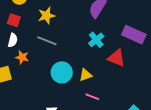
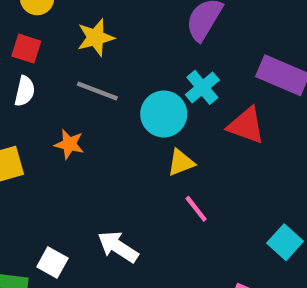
orange star: (22, 57) -> (69, 144), moved
cyan circle: (62, 72) -> (164, 114), moved
pink line: (92, 97) -> (196, 209), turned 32

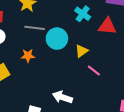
cyan circle: (164, 114) -> (57, 39), moved

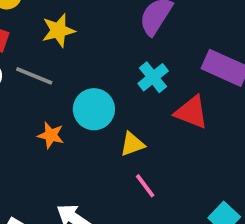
gray line: (35, 28) -> (34, 76), moved
orange star: (28, 56) -> (51, 135), moved

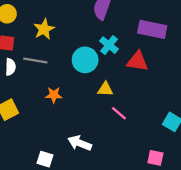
cyan circle: (94, 109) -> (85, 60), moved
yellow triangle: (132, 144) -> (105, 89), turned 35

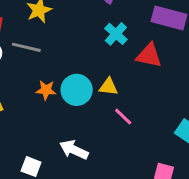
cyan circle: (85, 60) -> (77, 90), moved

